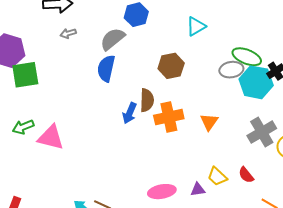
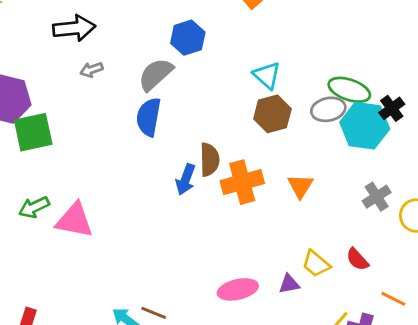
cyan triangle: (196, 26) -> (267, 75), moved, turned -45
brown hexagon: (171, 66) -> (272, 114), moved
gray cross: (262, 132) -> (377, 197), size x0.7

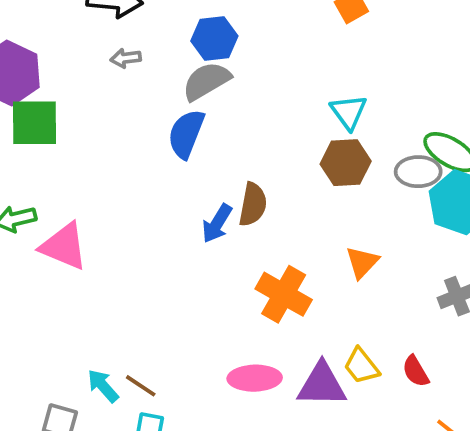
blue hexagon: (188, 38) -> (214, 38), moved
orange cross: (242, 182) -> (284, 294), moved, turned 33
purple triangle: (289, 284) -> (322, 385), size x1.8

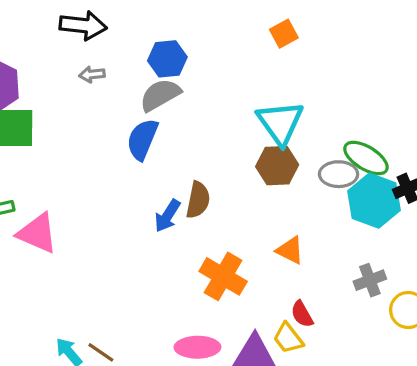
cyan triangle: (349, 112) -> (280, 123), size x1.5
orange triangle: (362, 262) -> (290, 250), turned -48
red semicircle: (416, 371) -> (302, 314), moved

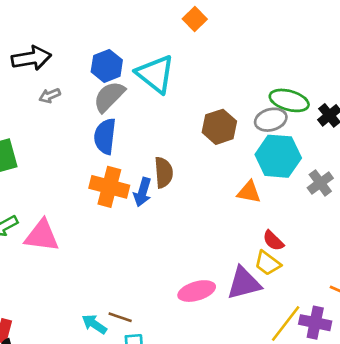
cyan triangle: (280, 123) -> (155, 74), moved
cyan hexagon: (374, 201) -> (278, 156), moved
orange cross: (223, 276) -> (109, 187), moved
gray cross: (370, 280) -> (320, 183), moved

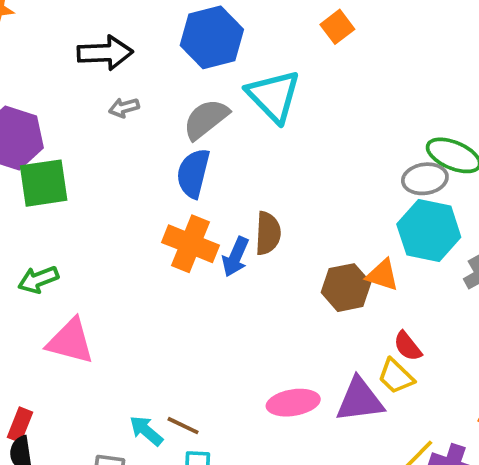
blue hexagon: (107, 66) -> (212, 37), moved, size x1.4
brown hexagon: (219, 127) -> (346, 288), moved
pink triangle: (42, 236) -> (70, 341), moved

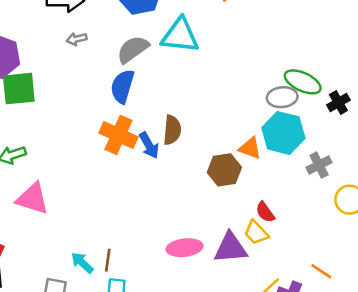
cyan triangle: (273, 96) -> (180, 35), turned -42
blue arrow: (235, 257) -> (149, 145), turned -56
orange triangle: (382, 275) -> (250, 148), moved
brown line: (183, 426) -> (108, 260), turned 70

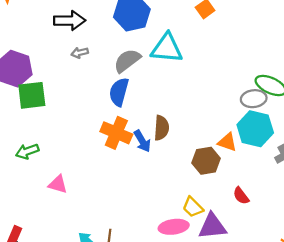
pink triangle: (33, 199) -> (58, 184), moved, size x0.7
yellow trapezoid: (256, 233) -> (193, 207), moved

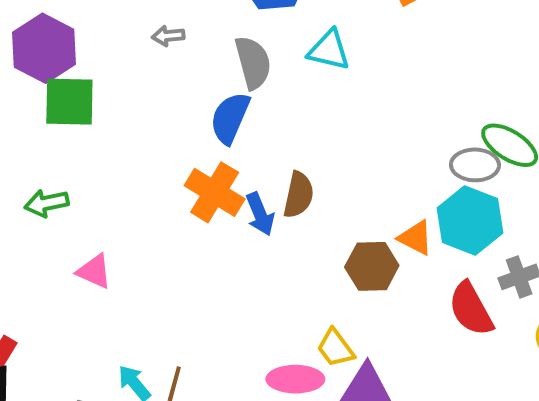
cyan triangle: (167, 48) -> (329, 50), size x0.7
gray semicircle: (127, 61) -> (253, 63), turned 104
red semicircle: (241, 196) -> (471, 309), moved, size x1.6

